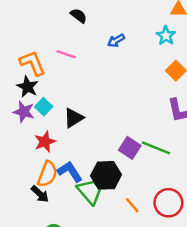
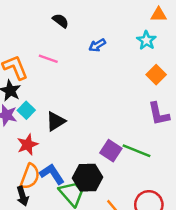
black arrow: (40, 194) -> (23, 196), turned 30

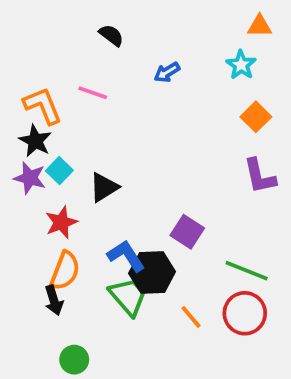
green line: (137, 151) -> (247, 271), moved
blue L-shape: (52, 174) -> (126, 256), moved

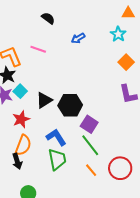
green line: (247, 271) -> (90, 145), moved, turned 30
black hexagon: (152, 272) -> (70, 105), moved
green trapezoid: (128, 297) -> (57, 159), turned 30

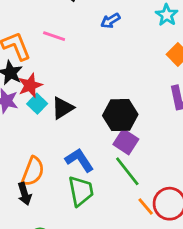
cyan square: (20, 91) -> (37, 104), moved
black hexagon: (70, 105) -> (120, 115), moved
red star: (21, 119) -> (30, 85), moved
orange line: (91, 170) -> (146, 207), moved

